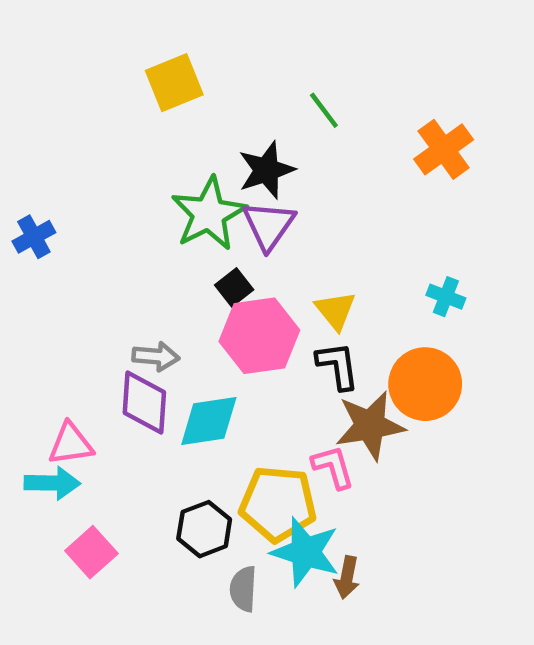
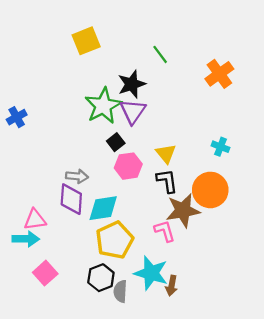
pink hexagon: (259, 336) -> (128, 166), size x0.7
yellow pentagon: (278, 504) -> (115, 240), moved, turned -30
black hexagon: (204, 529) -> (101, 278), moved

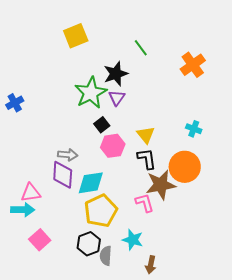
purple triangle: (133, 111) -> (117, 98), size x0.7
cyan star: (151, 273) -> (133, 240), size x0.7
brown arrow: (172, 286) -> (151, 265), moved

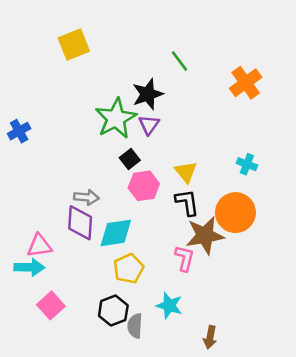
yellow square: (76, 36) -> (74, 45), moved
pink L-shape: (145, 203) -> (185, 258), turned 30
yellow pentagon: (101, 211) -> (129, 269), size x0.7
brown arrow: (151, 265) -> (210, 337), moved

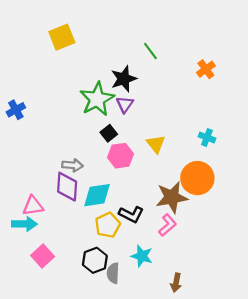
orange cross: (246, 83) -> (206, 69), size x0.7
black L-shape: (187, 202) -> (131, 214), moved, turned 125
pink L-shape: (185, 258) -> (167, 225), moved, turned 35

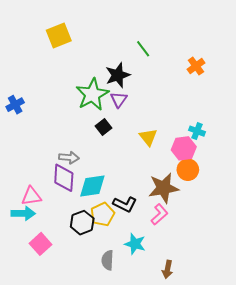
pink hexagon: (120, 156) -> (184, 148), moved
orange circle: (197, 178) -> (188, 170), size x0.7
black hexagon: (95, 260) -> (82, 223), moved

